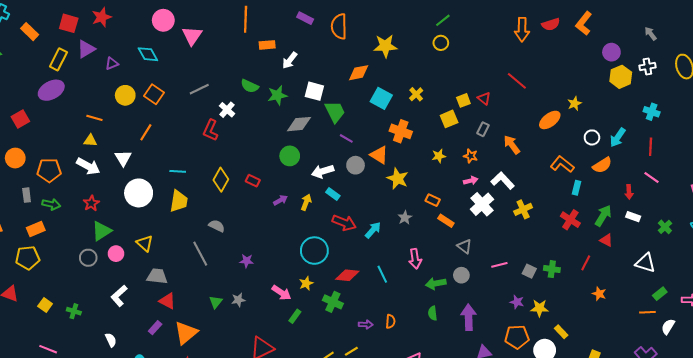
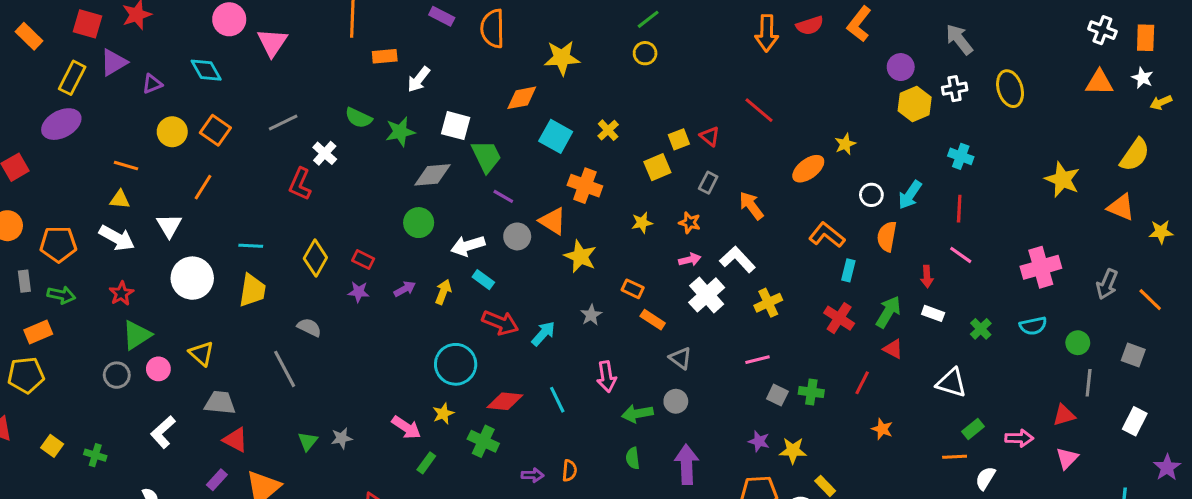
gray arrow: (651, 34) -> (959, 39), size x1.5
orange semicircle: (602, 165) -> (887, 236), turned 132
purple star: (247, 261) -> (359, 292), moved
pink line: (499, 265) -> (757, 360), moved

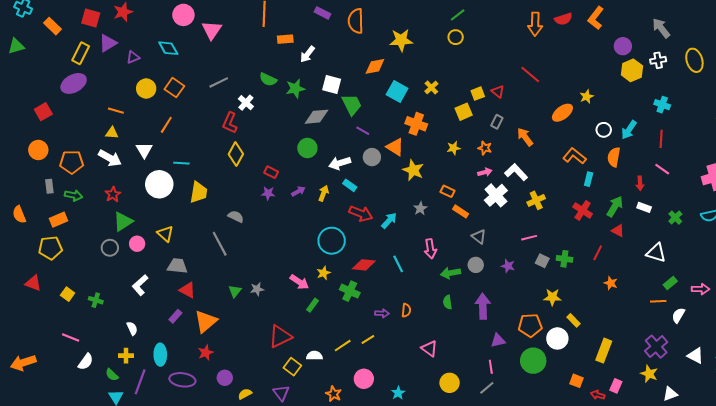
cyan line: (251, 246) -> (181, 163), moved
yellow diamond: (315, 258) -> (236, 154), moved
purple star: (759, 441) -> (508, 266), moved

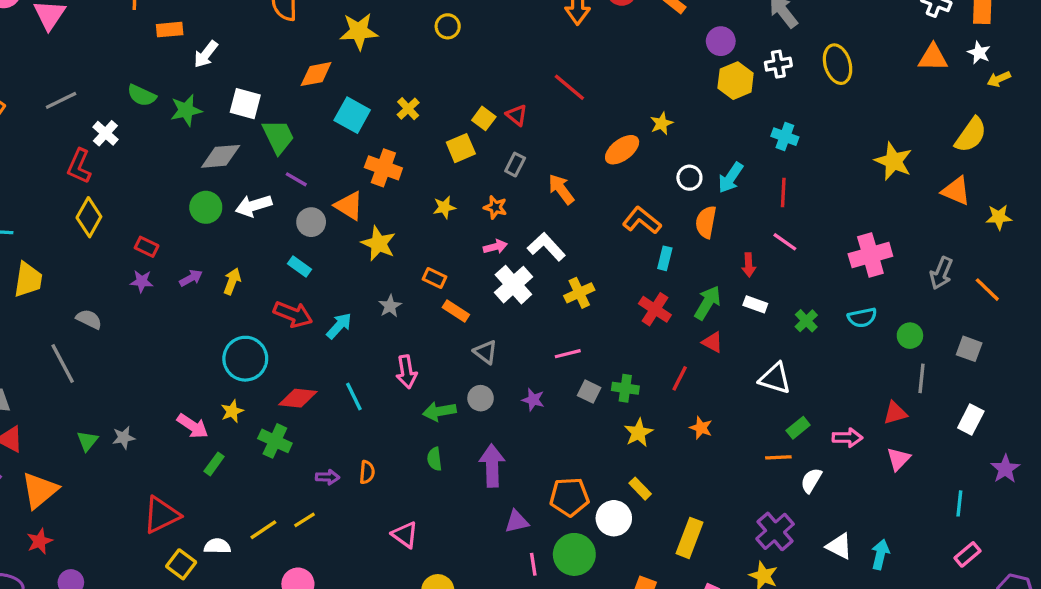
yellow square: (478, 94) -> (484, 118), turned -32
white arrow: (340, 163) -> (254, 206), moved
cyan rectangle: (350, 185) -> (300, 267), moved
yellow star: (552, 297) -> (638, 433), moved, turned -30
pink line: (491, 367) -> (533, 564), moved

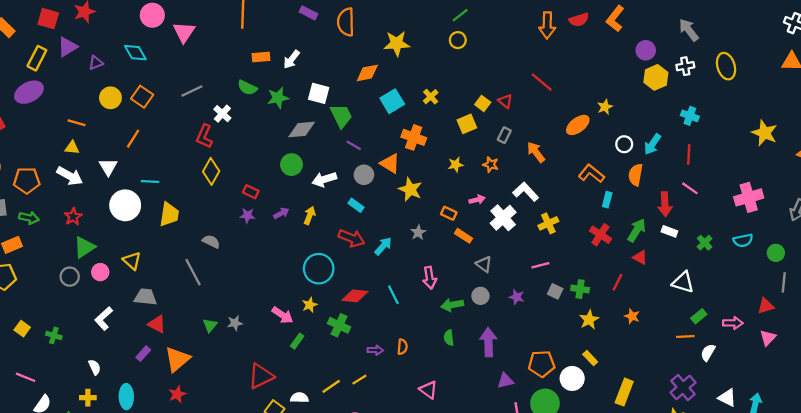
orange rectangle: (170, 30) -> (261, 57), moved
cyan square: (352, 115) -> (392, 101), turned 30
white arrow: (254, 206) -> (324, 179), moved
pink arrow: (495, 247) -> (477, 200), moved
red arrow: (749, 265) -> (665, 204), size x1.5

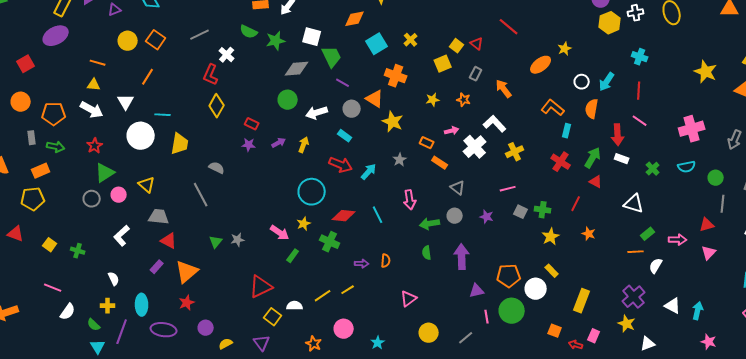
pink triangle: (428, 390) -> (409, 299), turned 48

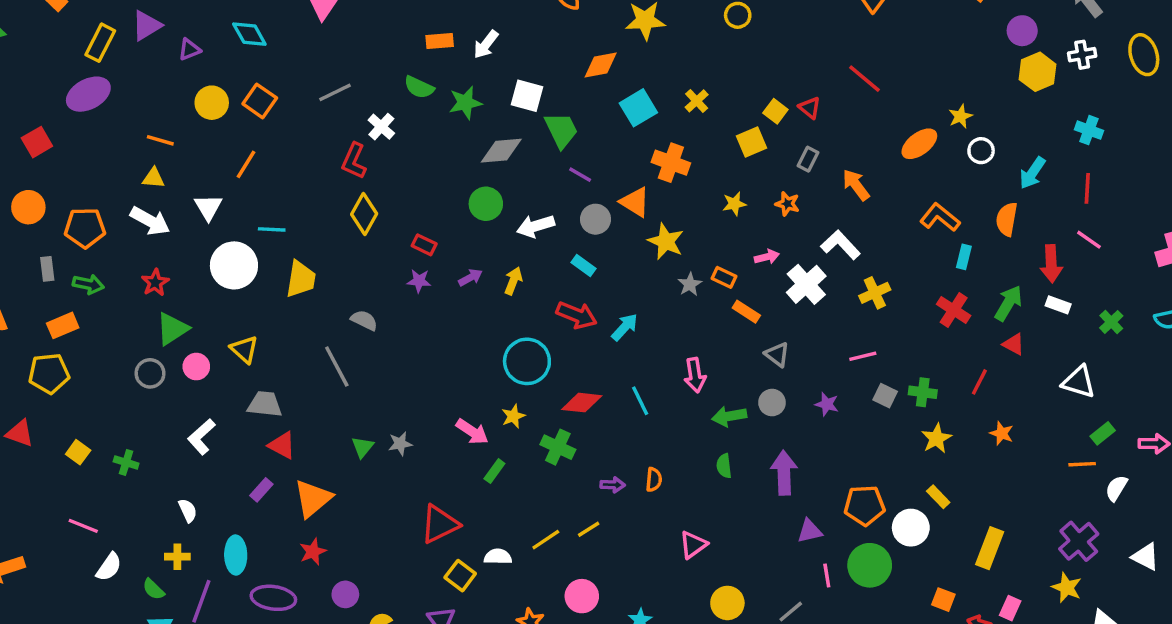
white circle: (582, 82) -> (981, 151), moved
gray star: (400, 160) -> (690, 284), moved

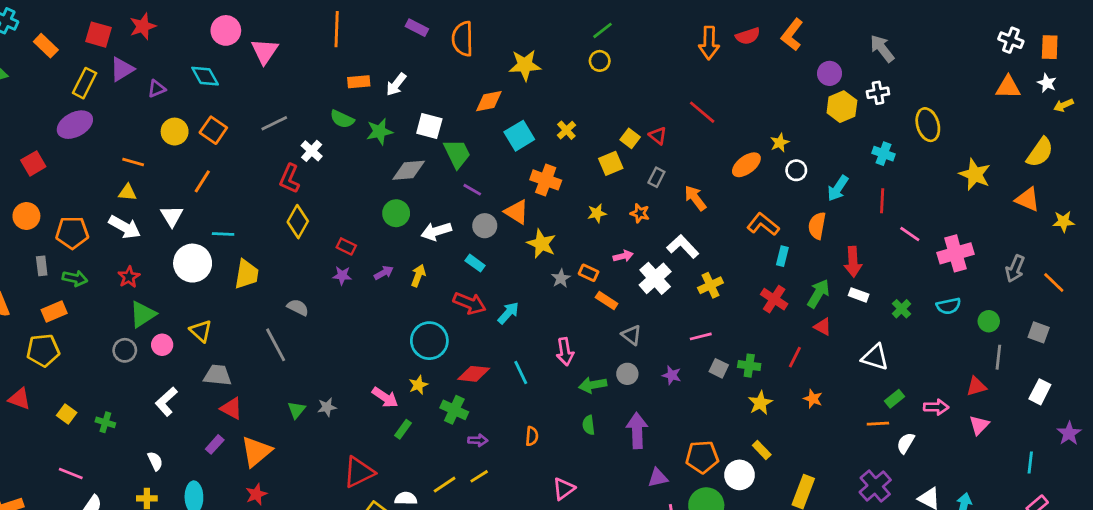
yellow ellipse: (1144, 55) -> (928, 125), moved
pink line: (1089, 240) -> (910, 234), moved
purple arrow: (613, 485) -> (478, 440), moved

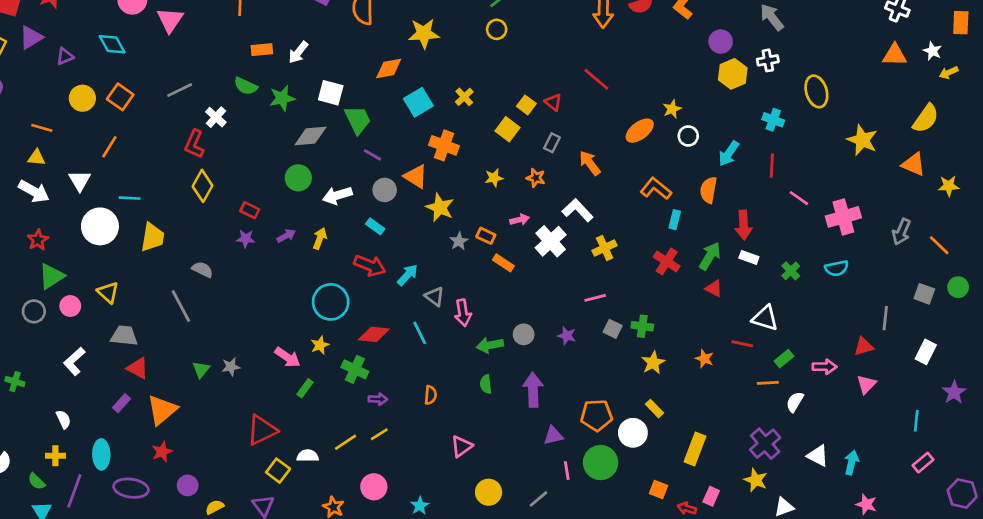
orange rectangle: (1050, 47) -> (961, 23), moved
yellow square: (611, 163) -> (507, 129), turned -30
green circle: (989, 321) -> (958, 287), moved
gray triangle: (632, 335) -> (435, 297), moved
red line: (795, 357) -> (742, 344), moved, turned 75

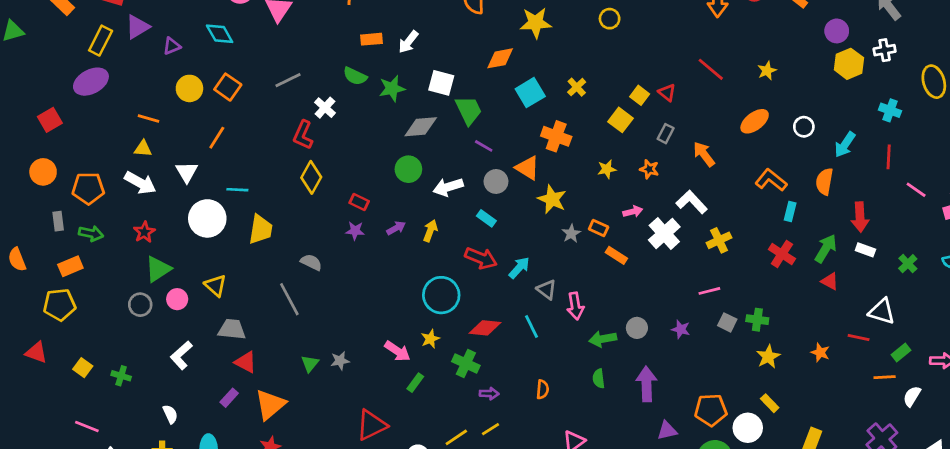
yellow star: (672, 109) -> (767, 71), moved

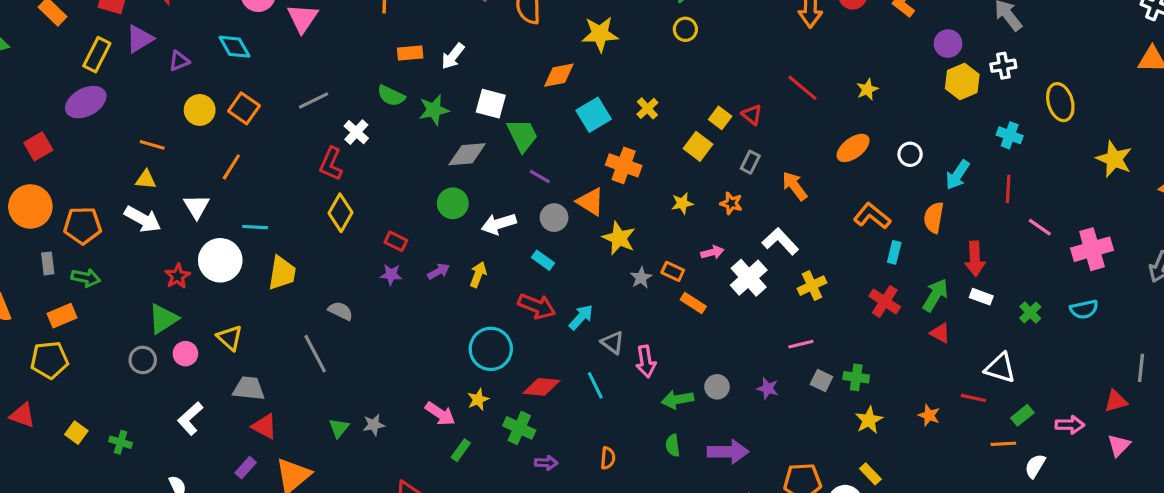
orange circle: (43, 172) -> (30, 206), size x1.4
red star: (144, 232) -> (178, 276), moved
purple arrow: (646, 384) -> (728, 452), turned 92

